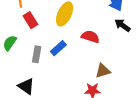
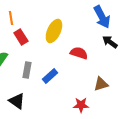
blue rectangle: (58, 48) -> (50, 76), moved
brown triangle: (103, 71) -> (101, 84), moved

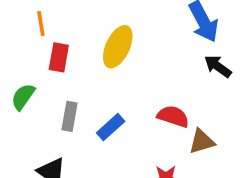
red rectangle: (21, 37) -> (59, 57), turned 42
red semicircle: (79, 53) -> (173, 116), moved

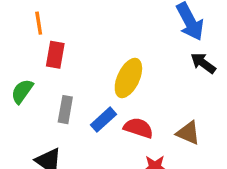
yellow ellipse: (118, 47) -> (128, 78), moved
red semicircle: (173, 116) -> (138, 128), moved
brown triangle: (202, 141) -> (188, 133), turned 40

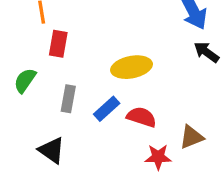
yellow ellipse: (128, 78) -> (132, 67), turned 54
brown triangle: (188, 133) -> (191, 137), moved, turned -45

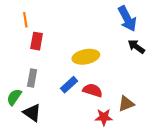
green semicircle: (25, 80) -> (14, 97), moved
gray rectangle: (68, 99) -> (32, 78), moved

